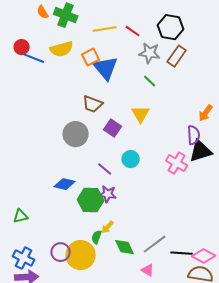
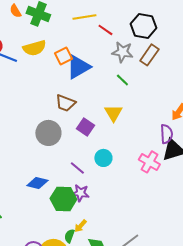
yellow line: (105, 29) -> (84, 17), moved
blue triangle: (106, 68) -> (78, 67), turned 40

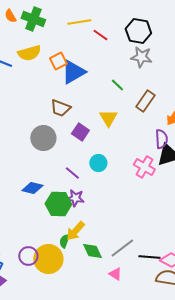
gray star: (122, 52) -> (141, 57), moved
brown rectangle: (149, 55) -> (145, 101), moved
yellow arrow: (80, 226) -> (75, 231), size x1.5

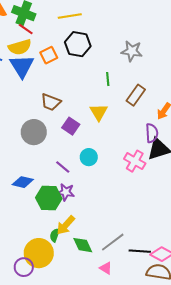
black hexagon: (138, 31) -> (78, 44), moved
red line: (100, 35) -> (26, 29), moved
blue triangle: (73, 72) -> (22, 66), moved, turned -32
green line: (117, 85) -> (108, 79), turned 40
purple circle: (28, 256) -> (24, 267), moved

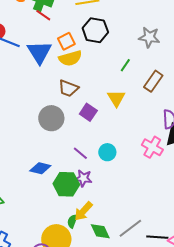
yellow semicircle: (20, 47) -> (70, 58), moved
green line: (108, 79) -> (125, 65), turned 40
cyan circle: (89, 157) -> (107, 152), moved

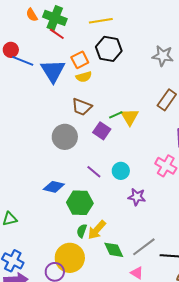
yellow semicircle: (70, 58) -> (84, 77), size x0.7
green line: (125, 65) -> (116, 115), moved, turned 32
purple star: (83, 178) -> (137, 197), moved
green semicircle: (72, 221) -> (82, 231), moved

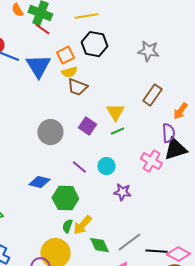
brown trapezoid: (82, 107) -> (77, 87), moved
green line: (116, 115) -> (117, 131), moved

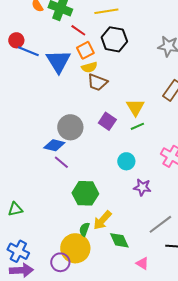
red line: (42, 29) -> (78, 30), moved
purple line: (79, 167) -> (61, 162), moved
blue diamond: (39, 182) -> (54, 145), moved
green semicircle: (67, 226) -> (84, 229), moved
gray line: (129, 242) -> (160, 224), moved

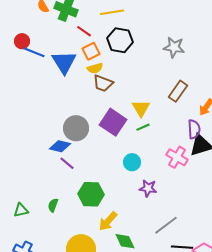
purple square: (107, 121) -> (113, 122), size x1.5
green semicircle: (84, 229) -> (53, 205), moved

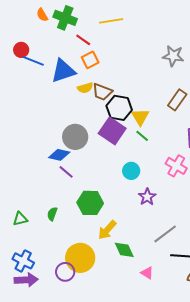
black hexagon: (120, 40) -> (119, 108), moved
blue triangle: (64, 62) -> (63, 71), turned 44
yellow semicircle: (95, 68) -> (85, 88), moved
green line: (143, 127) -> (142, 136), turned 64
purple star: (148, 188) -> (147, 197), turned 30

